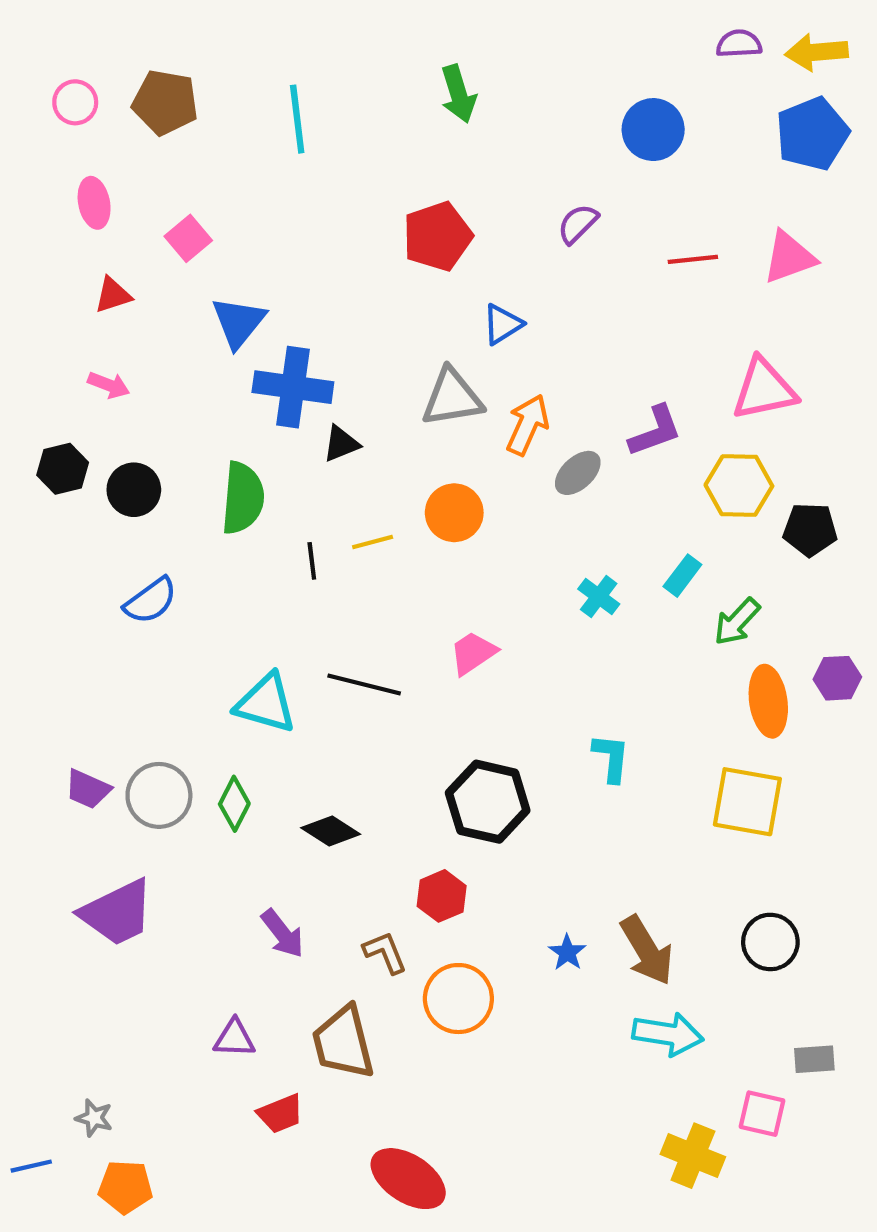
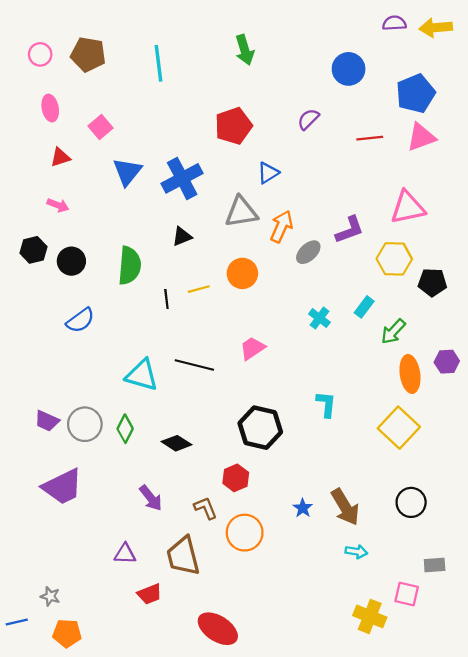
blue pentagon: (812, 134) -> (416, 94), moved
blue cross: (293, 387) -> (182, 178), moved, turned -36
yellow square: (747, 802) -> (399, 428), turned 33
cyan arrow: (668, 1034) -> (356, 552), size x0.6

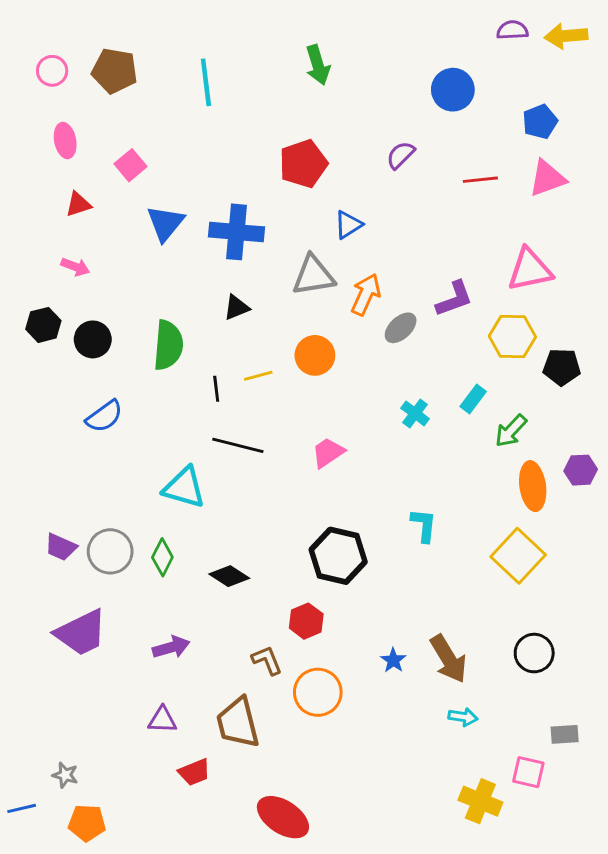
blue pentagon: (416, 94) -> (540, 122), size x0.7
blue cross: (182, 178) -> (236, 232), turned 33
black line: (194, 365) -> (238, 445), moved
purple arrow: (151, 498) -> (171, 647), moved, turned -68

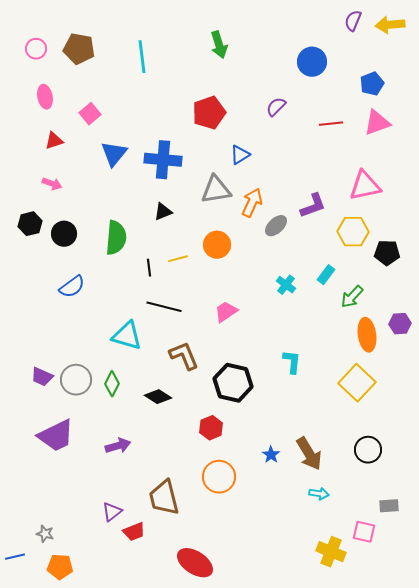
purple semicircle: (512, 30) -> (353, 21), turned -65
brown L-shape: (267, 660) -> (184, 356), moved, size x1.4
purple triangle: (162, 720) -> (112, 512), moved, turned -40

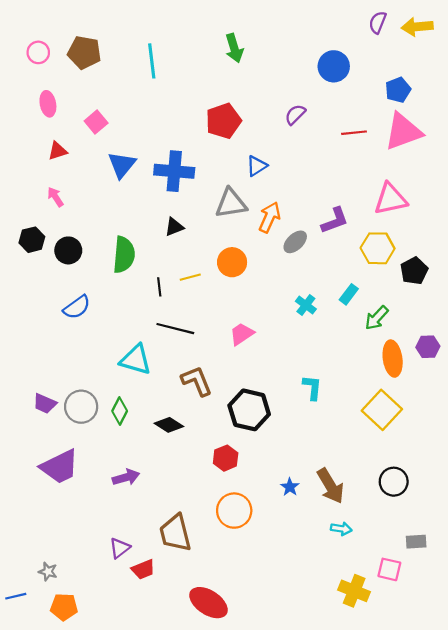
pink triangle: (377, 123) -> (403, 132), size x1.4
pink arrow: (52, 184) -> (55, 197), turned -144
black pentagon: (387, 253) -> (414, 271), turned -30

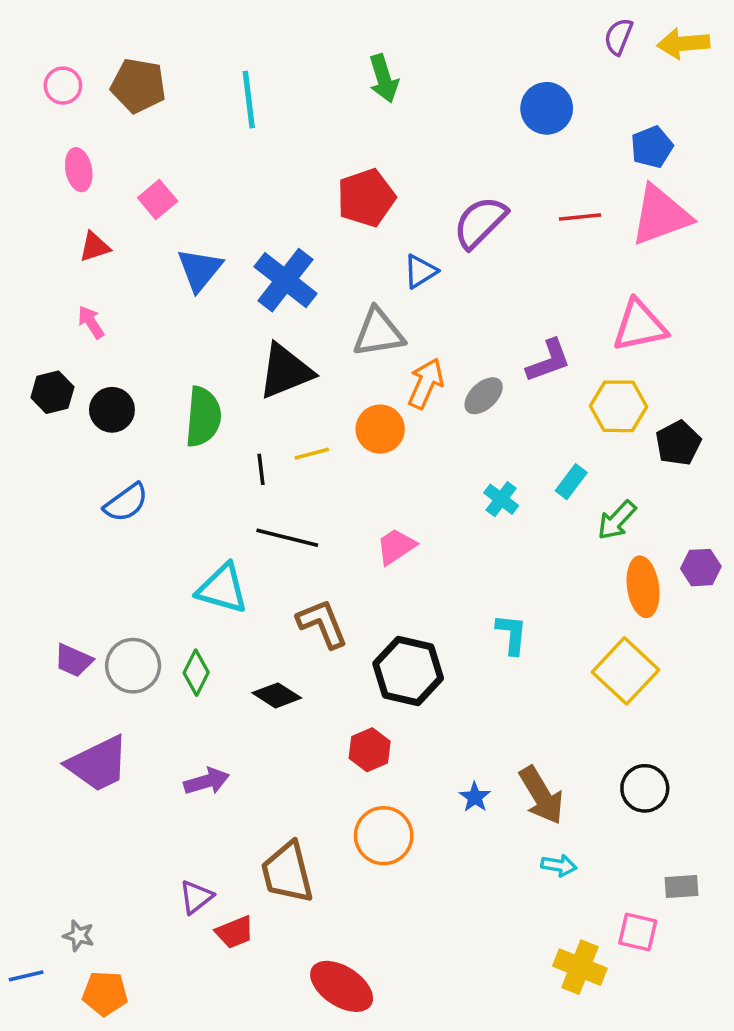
purple semicircle: (295, 114) -> (480, 222), moved, size x1.6
blue cross: (174, 171) -> (286, 280), turned 33
orange arrow: (269, 217) -> (426, 383), moved
black triangle: (174, 227) -> (286, 371), size x1.8

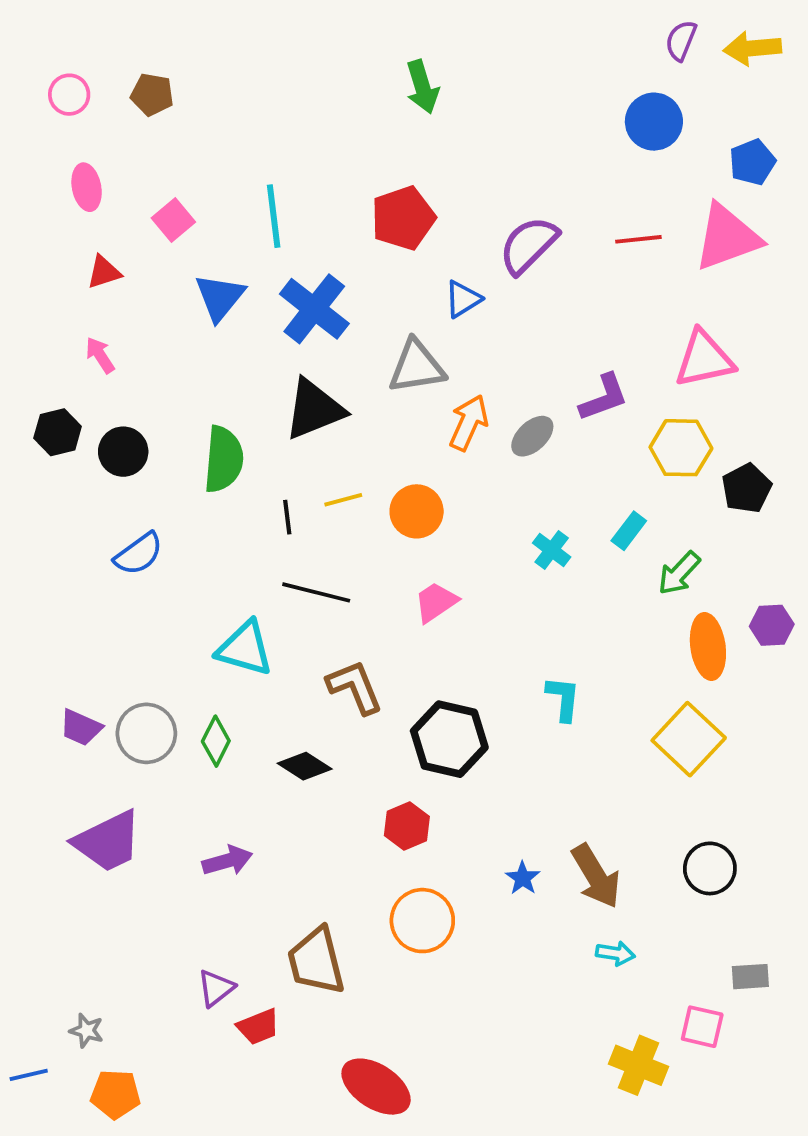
brown pentagon: (138, 86) -> (152, 95), size x0.7
cyan line: (249, 100) -> (274, 216), moved
blue circle: (547, 108) -> (654, 122), moved
blue pentagon: (652, 147) -> (752, 162), moved
orange circle: (380, 429) -> (417, 511), moved

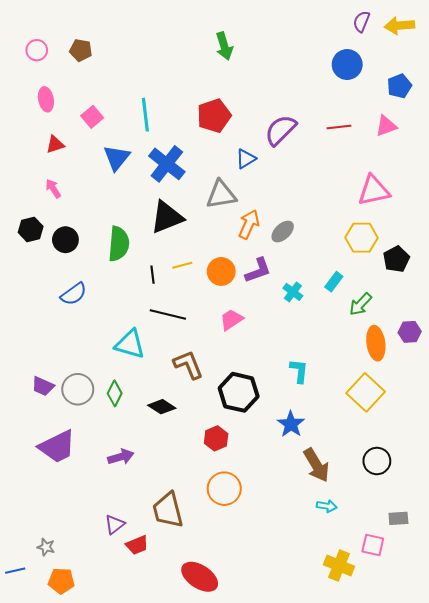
pink triangle: (727, 237) -> (386, 126), size x0.6
purple L-shape: (604, 398) -> (258, 270), moved
blue star: (523, 878) -> (291, 424), moved, size x1.5

